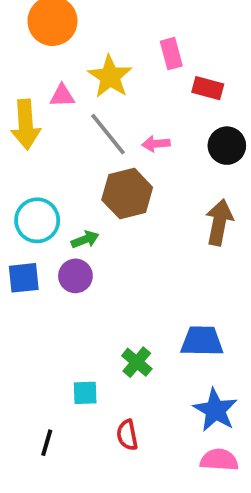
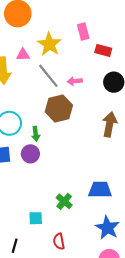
green arrow: (85, 240) -> (36, 134), turned 104

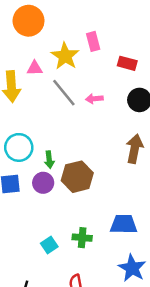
pink rectangle: (83, 32) -> (93, 41), moved
brown hexagon: (59, 109) -> (77, 177), moved
green cross: (64, 201) -> (82, 238), turned -35
cyan square: (36, 218) -> (49, 245), moved, turned -32

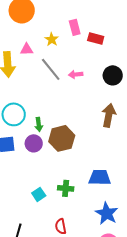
yellow star: (65, 56) -> (52, 39), size x0.6
red rectangle: (127, 63) -> (96, 38), moved

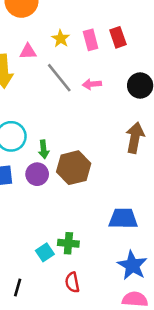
pink rectangle: (75, 27) -> (91, 40), moved
red rectangle: (96, 38) -> (118, 37), turned 56
green cross: (66, 188) -> (68, 243), moved
cyan square: (39, 194) -> (45, 252), moved

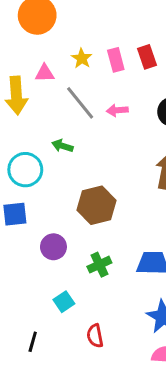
green arrow: (44, 149) -> (62, 146), moved, turned 114
purple circle: (37, 174) -> (53, 247), moved
green cross: (68, 243) -> (99, 265), moved, turned -30

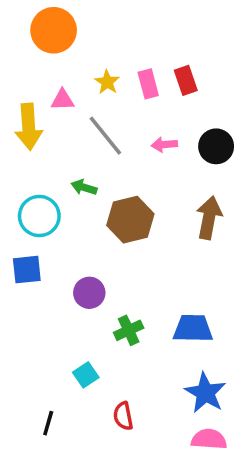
pink arrow: (117, 110) -> (164, 145), moved
brown hexagon: (97, 205) -> (130, 220), moved
purple circle: (53, 247) -> (89, 293), moved

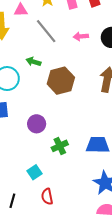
red semicircle: (123, 416) -> (47, 196), moved

